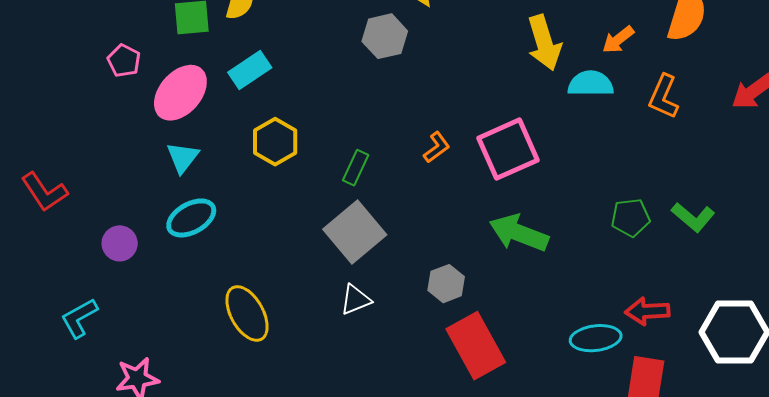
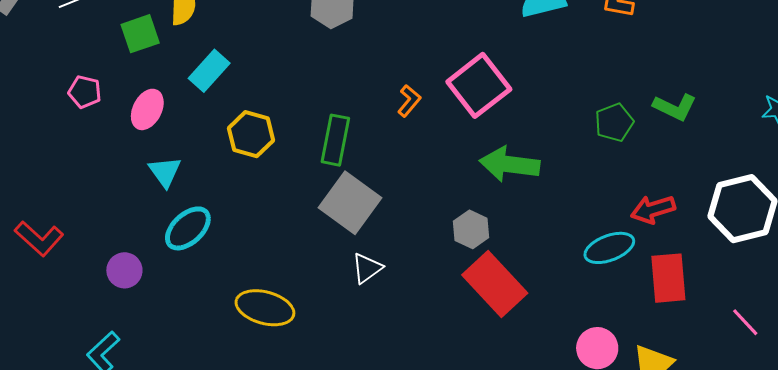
pink ellipse: (180, 93) -> (147, 109), size x0.7
green rectangle: (356, 168) -> (335, 140), size x1.4
gray hexagon: (446, 284) -> (471, 229), moved
yellow ellipse: (247, 313) -> (265, 308), turned -32

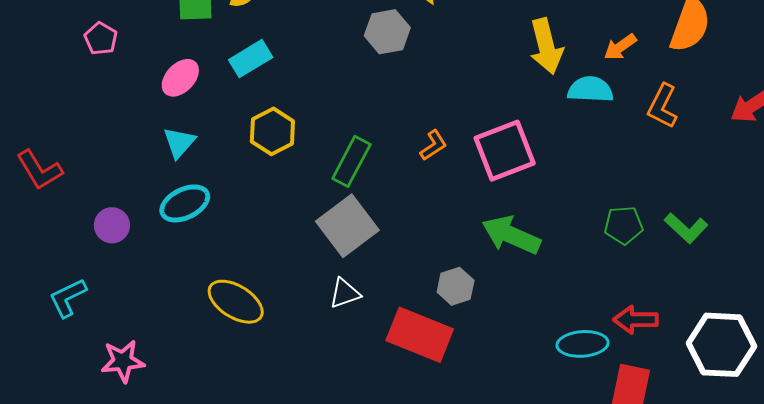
pink pentagon: (85, 92) -> (101, 39), moved
red rectangle: (495, 284) -> (420, 335), moved, turned -42

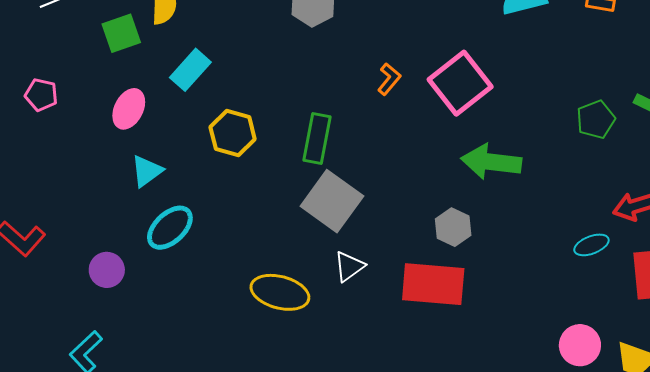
cyan triangle: (179, 143) -> (147, 171), turned 30
orange L-shape: (433, 145) -> (389, 79), moved
yellow ellipse: (236, 302) -> (280, 292), moved
cyan ellipse: (583, 344) -> (591, 245), size x0.7

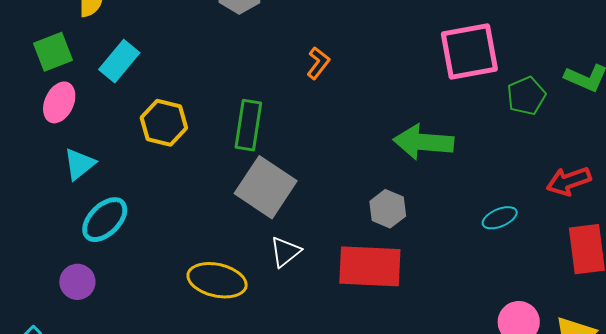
green square: (121, 33) -> (53, 52), moved
pink square: (460, 83) -> (469, 51), moved, turned 30
cyan ellipse: (591, 245) -> (500, 218), moved
purple circle: (107, 270) -> (77, 282), moved

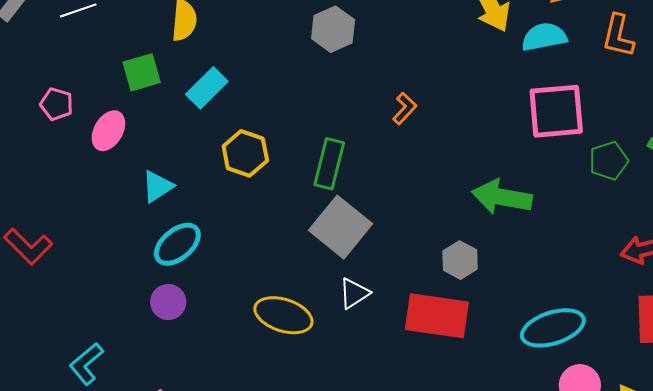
pink ellipse: (59, 102) -> (108, 131), moved
cyan ellipse: (500, 218) -> (553, 328), moved, size x1.8
purple circle: (77, 282) -> (168, 302), moved

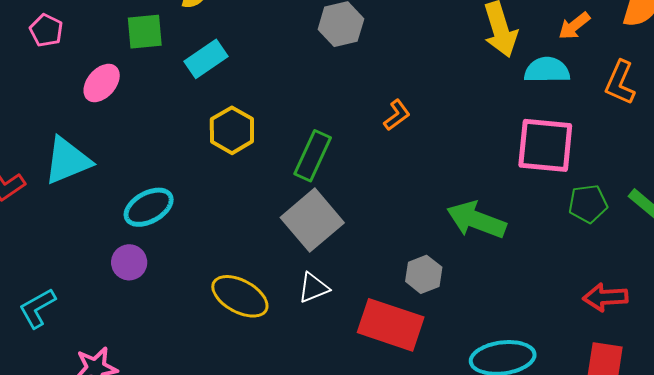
pink pentagon: (57, 104) -> (46, 30), moved
cyan triangle: (157, 186) -> (67, 161), moved, size x1.5

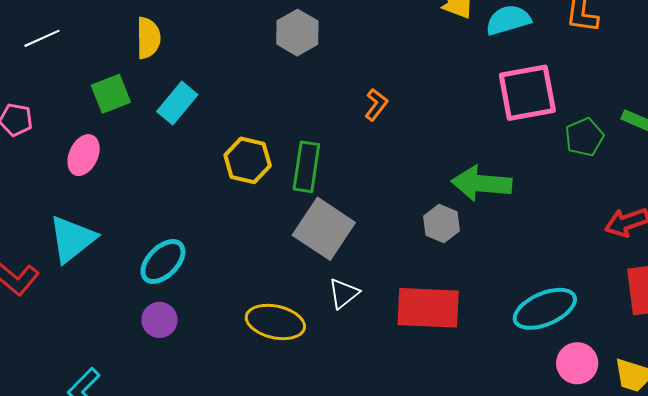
yellow hexagon: (232, 130) -> (248, 160), moved
gray hexagon: (424, 274) -> (442, 224), moved

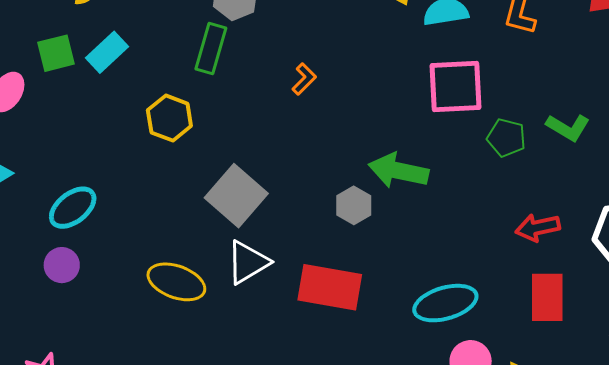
green square: (111, 94) -> (56, 53), moved
green pentagon: (584, 137) -> (506, 138), turned 30
green rectangle: (306, 167) -> (211, 48), moved
white triangle: (344, 293) -> (248, 262), size x1.4

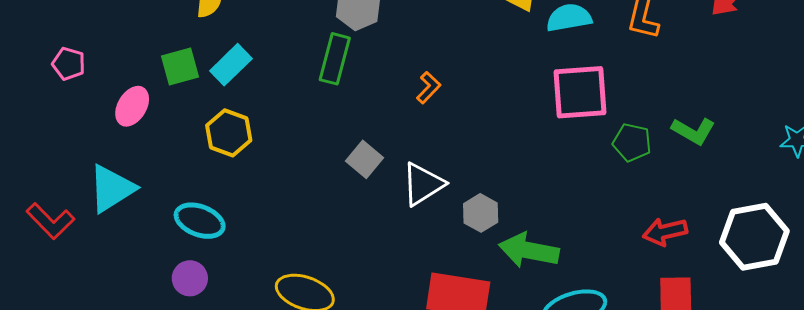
yellow hexagon: (169, 118) -> (229, 133), moved
green arrow: (399, 171) -> (529, 250), moved
gray square: (236, 196) -> (364, 159), moved, size x0.6
cyan ellipse: (73, 208) -> (200, 221), turned 60
white triangle: (248, 262) -> (423, 184), moved

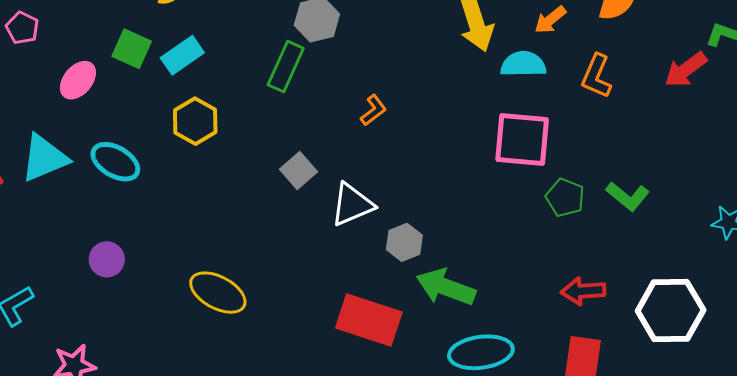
green square: (180, 67) -> (132, 49), turned 30
yellow hexagon: (229, 133) -> (195, 121), moved
cyan ellipse: (200, 221) -> (115, 162), moved

